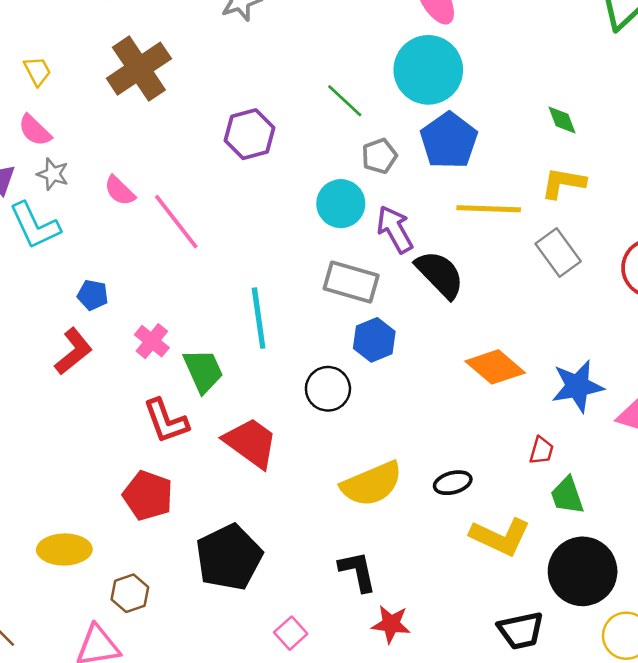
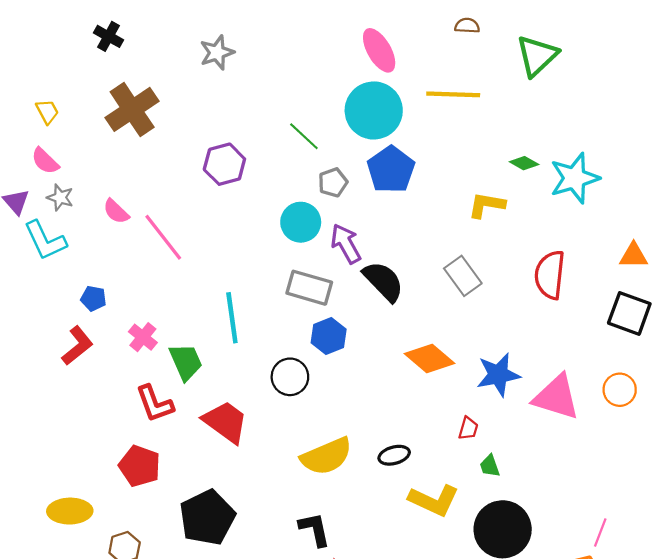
green diamond: (562, 120) -> (524, 163), moved, turned -40
yellow line: (489, 209) -> (453, 94), moved
gray rectangle: (558, 252) -> (463, 276), moved
green trapezoid: (567, 496) -> (490, 466), size x0.7

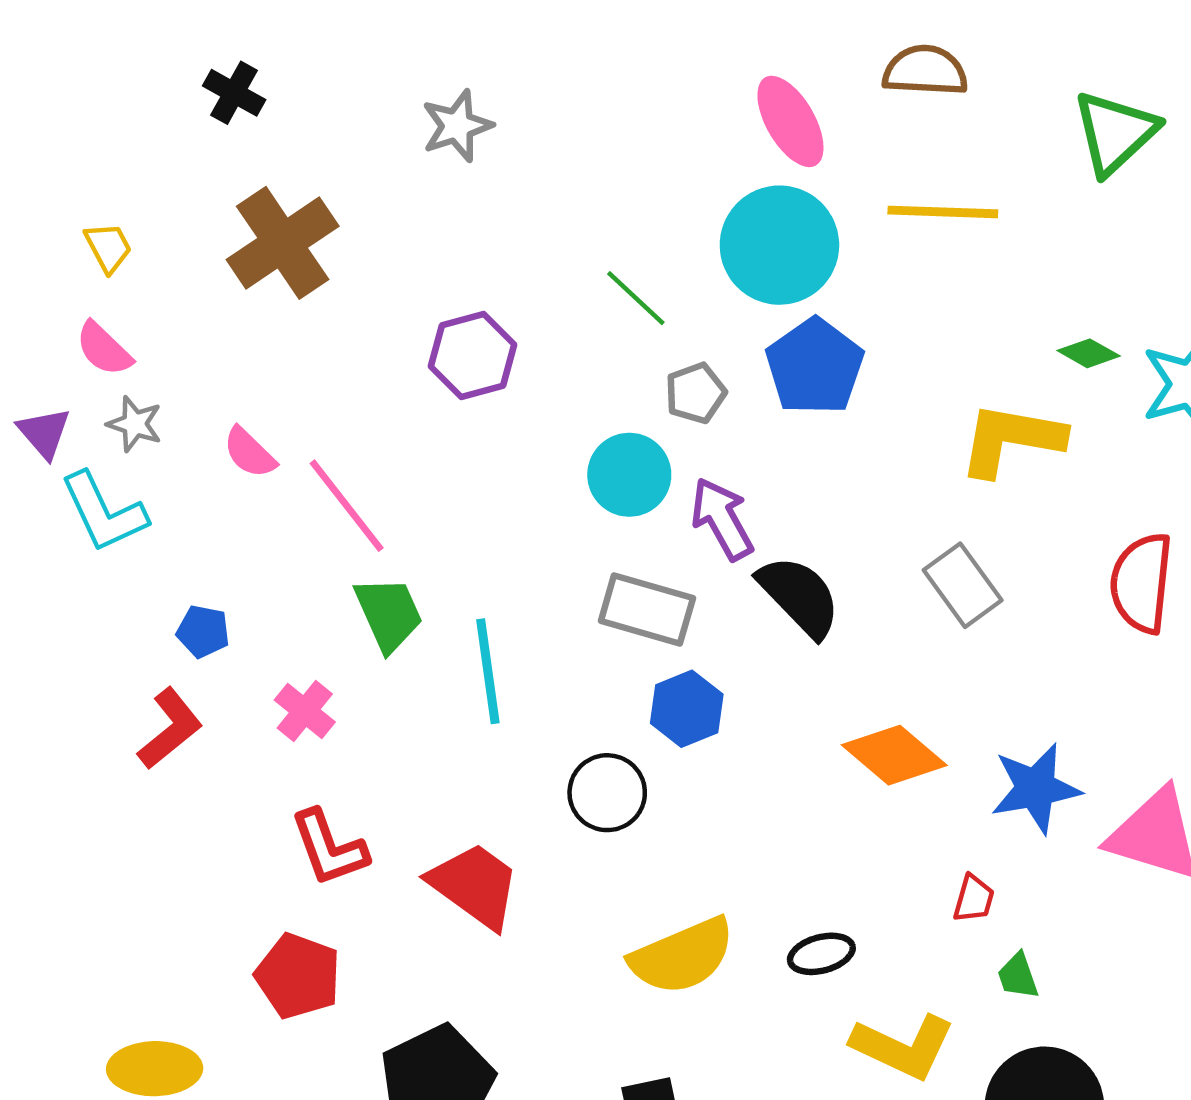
brown semicircle: (467, 26) -> (925, 71), moved, size x1.6
yellow L-shape: (486, 205) -> (1011, 439), size x1.4
green trapezoid: (186, 362) -> (389, 614), moved

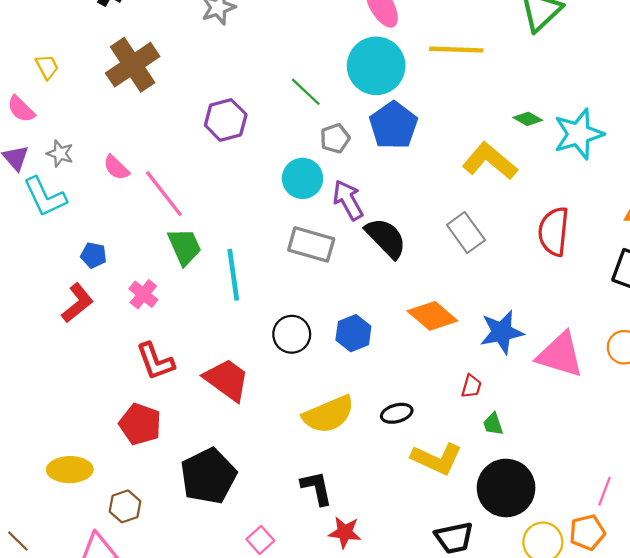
pink semicircle: (104, 349) -> (21, 109), moved
yellow L-shape: (1011, 439) -> (490, 161), turned 30
blue hexagon: (687, 709) -> (353, 333), moved

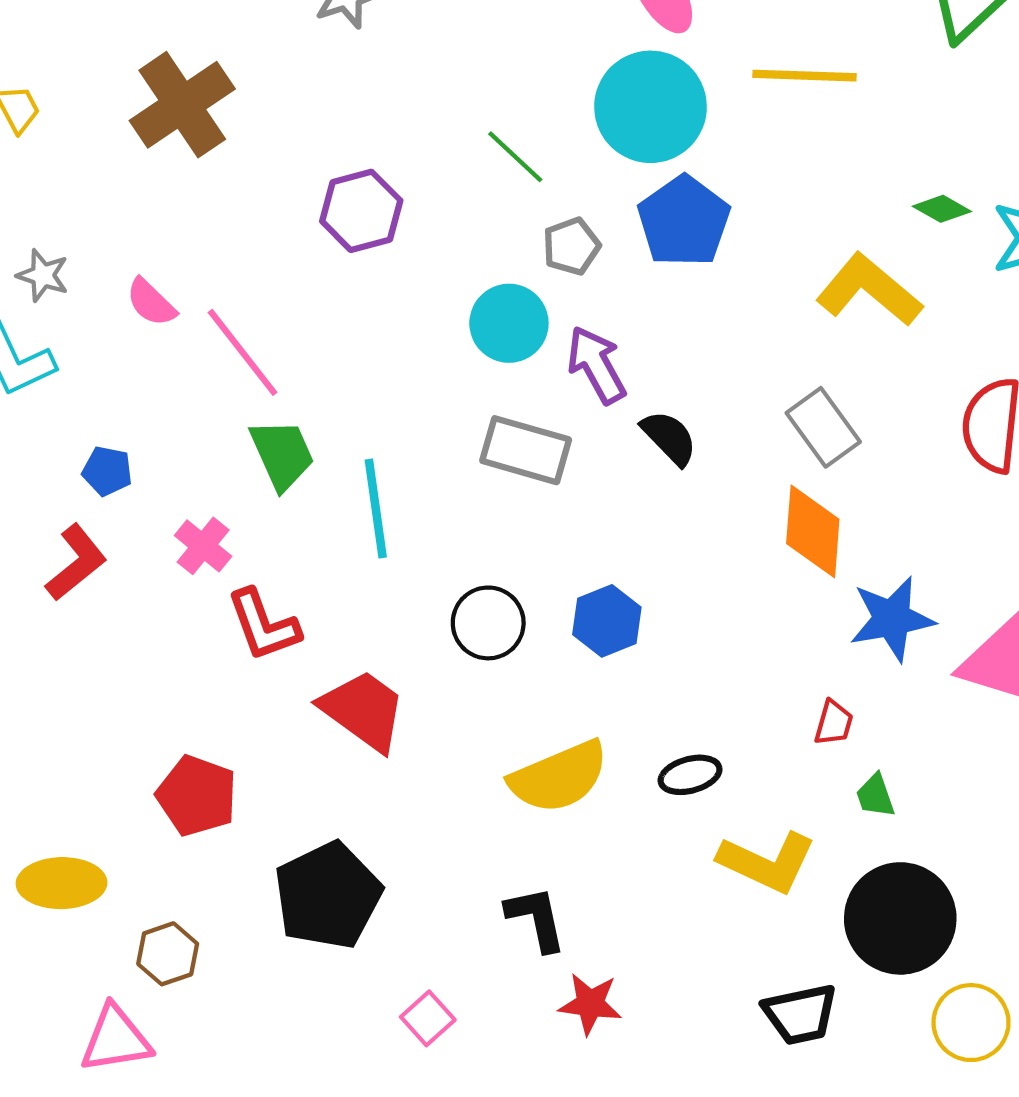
black semicircle: (386, 238) -> (669, 438), size x0.7
orange diamond: (432, 316) -> (813, 531), moved, turned 54
red L-shape: (155, 361) -> (263, 625), moved

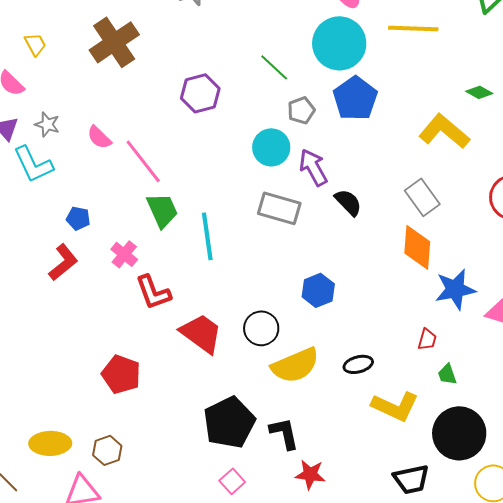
black circle: (488, 623) -> (261, 328), moved
yellow ellipse: (62, 883) -> (50, 443), moved
black pentagon: (328, 896) -> (229, 422), moved

